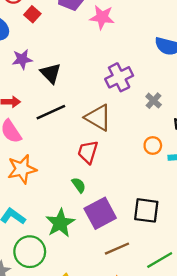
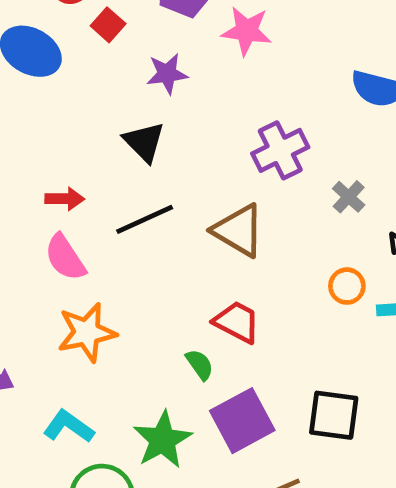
purple star: (22, 59) -> (167, 74), moved
red trapezoid: (88, 152) -> (237, 322), moved, turned 100

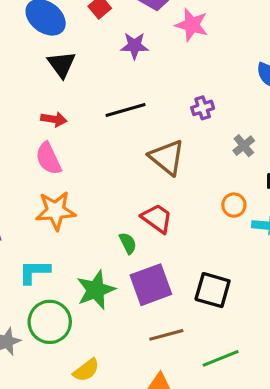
black triangle: (144, 142) -> (61, 64), moved
purple cross: (280, 150) -> (203, 108), size x0.6
black line: (145, 219) -> (126, 110), moved
cyan L-shape: (69, 426) -> (34, 272), turned -44

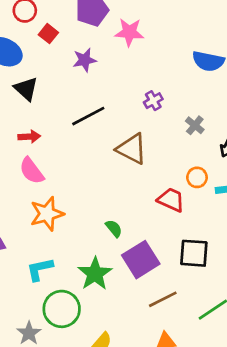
red trapezoid: (157, 218) -> (171, 200), moved

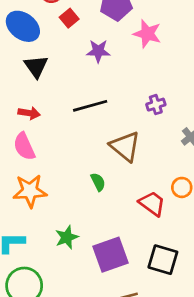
green semicircle: (114, 228) -> (98, 182), moved
green star: (95, 274) -> (67, 237), moved, size x0.7

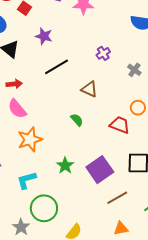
purple star: (98, 51) -> (44, 36), moved, turned 30
brown triangle: (125, 146) -> (89, 89), size x0.7

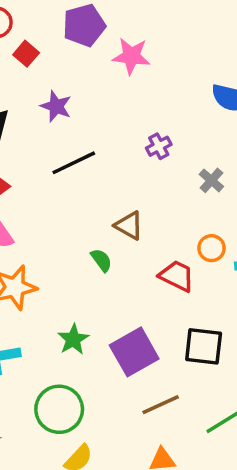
brown triangle: (89, 89) -> (129, 225), moved
green circle: (44, 208) -> (59, 409), moved

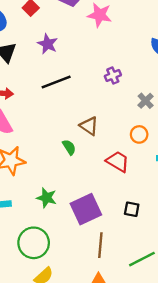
orange circle: (212, 248) -> (139, 134), moved
green star: (73, 339) -> (47, 198), turned -30
black square: (204, 346) -> (132, 209), size x0.6
brown line: (161, 405) -> (100, 245), turned -65

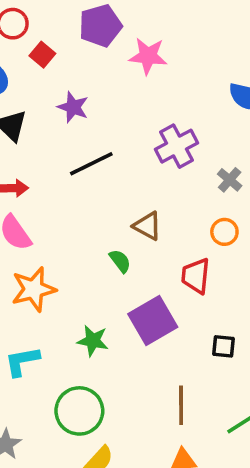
purple cross: (113, 76) -> (176, 146), size x1.6
red trapezoid: (118, 162) -> (196, 276), turned -110
purple square: (86, 209) -> (153, 320), moved

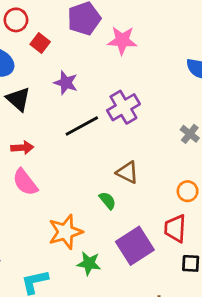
purple cross: (176, 146) -> (123, 107), moved
orange circle: (224, 232) -> (188, 191), moved
red trapezoid: (196, 276) -> (175, 228), moved
orange star: (34, 289) -> (65, 232), moved

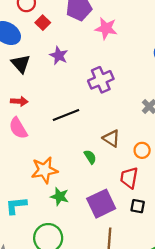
black line: (82, 126) -> (66, 115), moved
brown triangle: (127, 172) -> (111, 138), moved
green semicircle: (107, 201) -> (90, 157), moved
purple square: (135, 246) -> (101, 204), moved

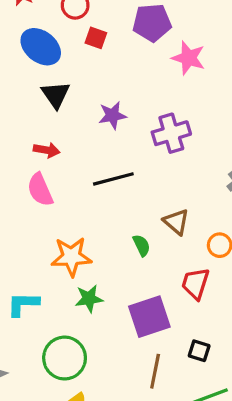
red square: (43, 23) -> (96, 38), turned -32
purple star: (59, 56) -> (112, 115), moved, turned 30
green star: (60, 197) -> (89, 299), turned -30
black square: (138, 206) -> (199, 351), moved

